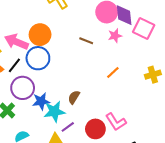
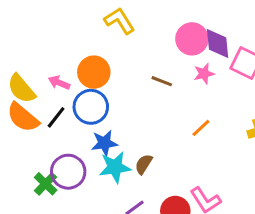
pink arrow: (16, 42) -> (59, 83), size x0.6
purple circle: (23, 88) -> (68, 172), moved
blue star: (41, 101) -> (104, 143), moved
cyan star: (54, 112) -> (115, 167), moved

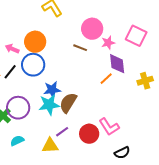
pink circle: (192, 39) -> (92, 29), moved
purple diamond: (218, 43) -> (117, 64), moved
blue star: (104, 143) -> (52, 90), moved
brown semicircle: (144, 164) -> (68, 103), size x1.5

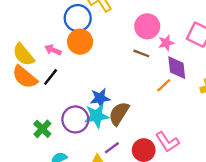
brown line: (80, 48) -> (141, 53), moved
blue circle: (33, 65) -> (78, 18), moved
purple circle: (18, 108) -> (75, 119), moved

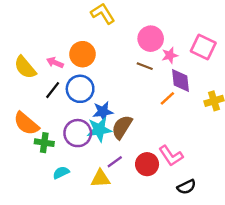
blue circle: (78, 18) -> (80, 89), moved
orange semicircle: (25, 77) -> (26, 124), moved
green cross: (42, 129) -> (44, 143), turned -36

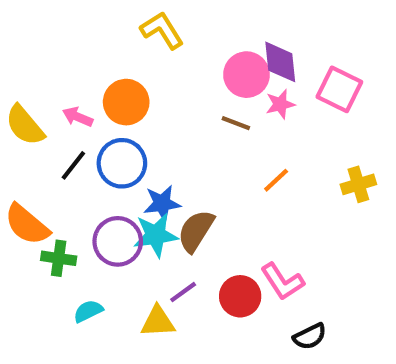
purple diamond: (181, 80) -> (280, 62), moved

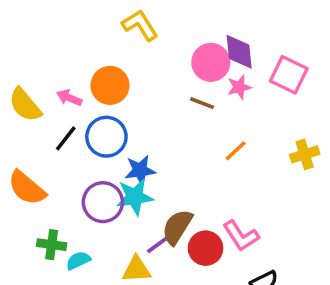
brown semicircle: (196, 231) -> (177, 227), moved
green cross: (59, 258) -> (52, 245), moved

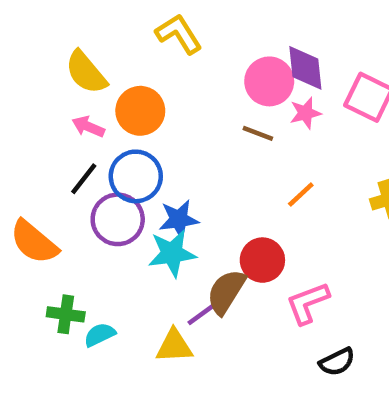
yellow semicircle: (25, 105) -> (86, 72), moved
purple circle: (103, 202) -> (118, 219), moved
pink L-shape: (241, 236) -> (308, 303), turned 102
red circle: (206, 248) -> (262, 260), moved

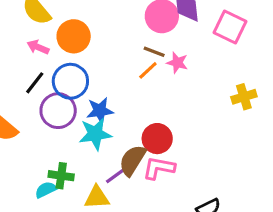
pink star: (305, 113) -> (177, 63), moved, turned 30
orange line: (301, 194) -> (148, 70), moved
pink L-shape: (308, 303) -> (159, 168), moved, turned 32
green cross: (66, 314) -> (61, 176), moved

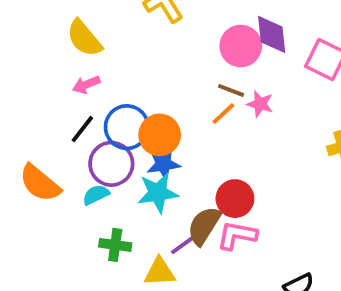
orange circle: (74, 36) -> (160, 135), moved
pink arrow: (38, 47) -> (86, 85), turned -45
cyan semicircle: (46, 190) -> (96, 195), moved

